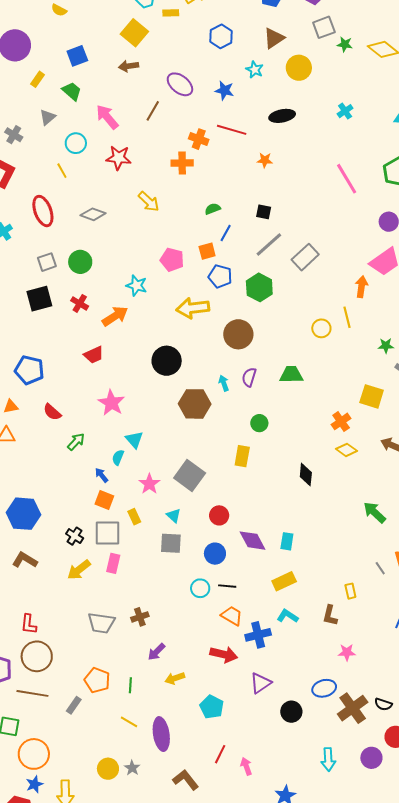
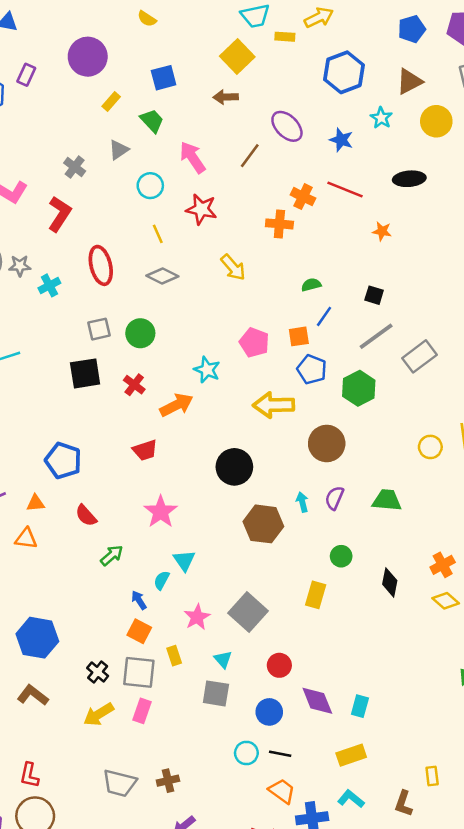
blue hexagon: (221, 36) -> (344, 72), size x1.4
yellow line: (62, 171) -> (158, 234), moved
black diamond: (306, 475) -> (390, 582), moved

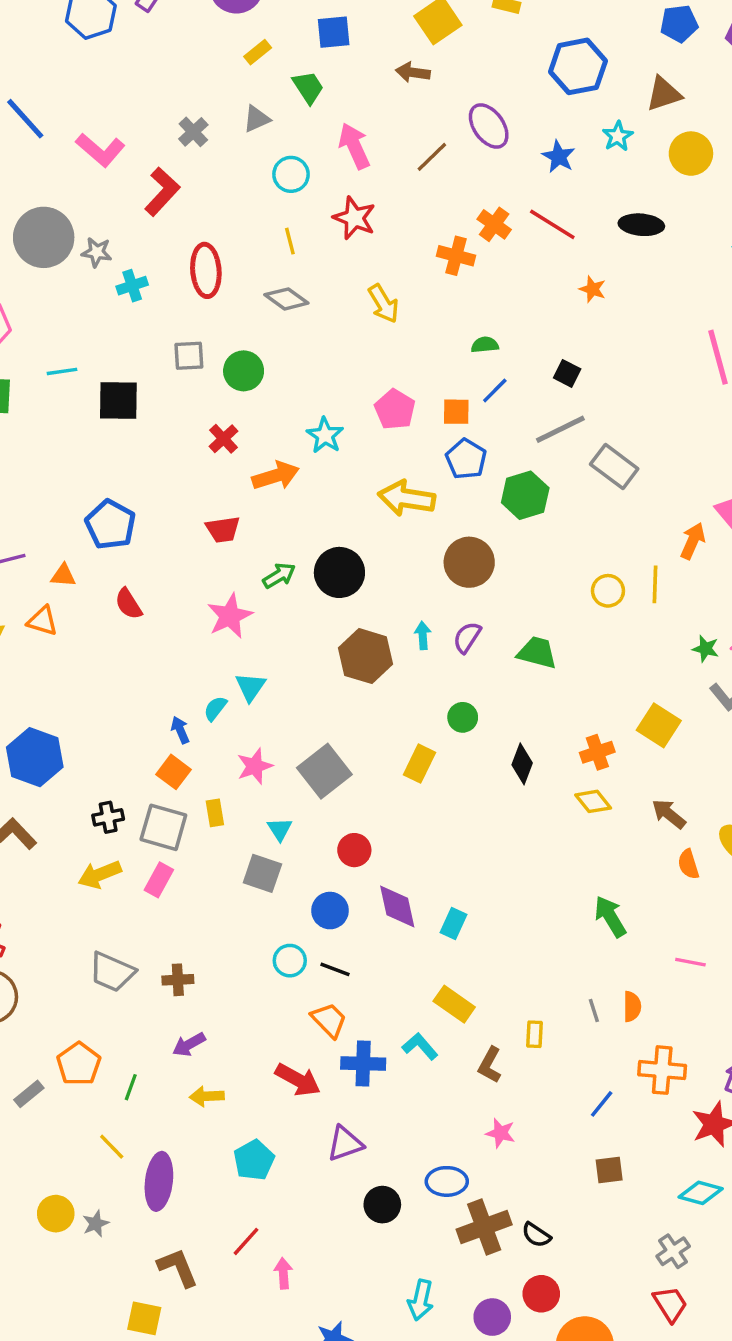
gray rectangle: (420, 356) -> (614, 466), turned 64
black square: (85, 373) -> (118, 400), moved
green arrow: (112, 555) -> (279, 576), moved
black cross: (98, 672) -> (108, 817), turned 30
yellow rectangle: (351, 755) -> (454, 1004), moved, turned 44

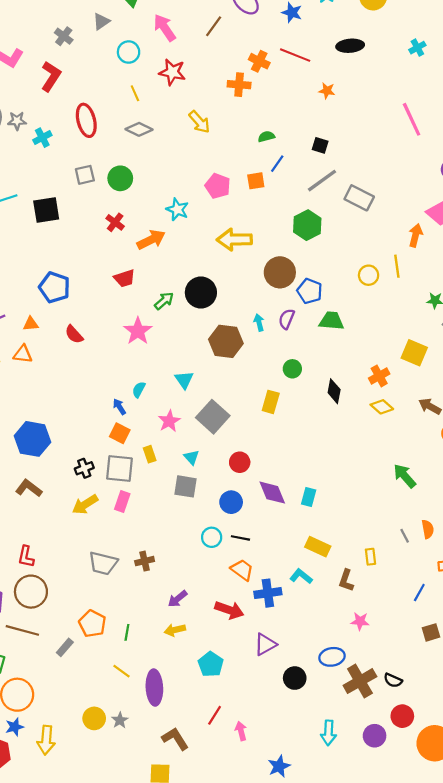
blue pentagon: (466, 459) -> (310, 291), moved
cyan triangle: (250, 687) -> (184, 380), moved
purple arrow: (189, 1044) -> (177, 599), moved

